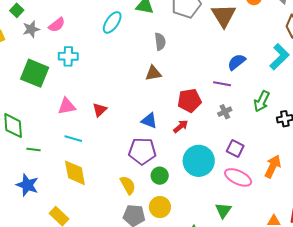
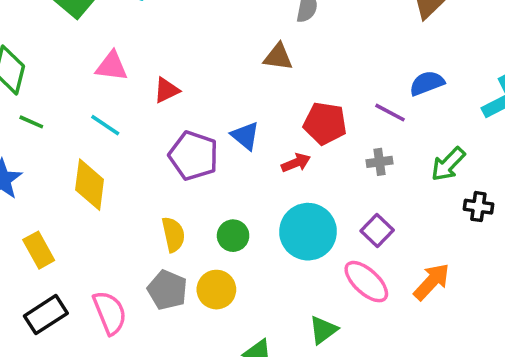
purple pentagon: (142, 151) -> (193, 156), moved

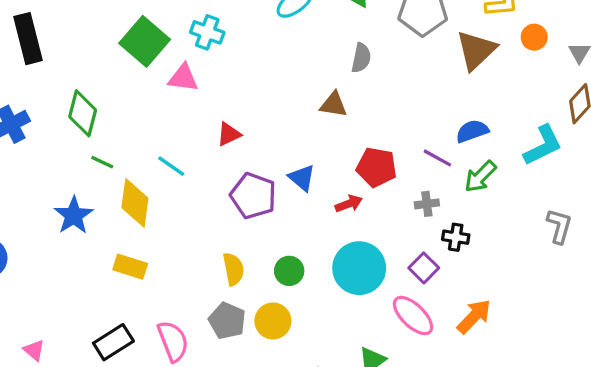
pink triangle: (112, 66) -> (183, 78), moved
green arrow: (448, 164) -> (480, 177), moved
yellow diamond: (90, 185) -> (135, 203), moved
black cross: (478, 207) -> (456, 237), moved
yellow rectangle: (39, 250) -> (130, 267), moved, turned -44

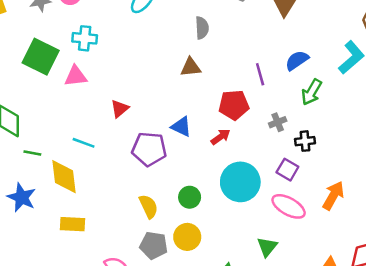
purple line: (437, 158) -> (260, 74), moved, turned 60

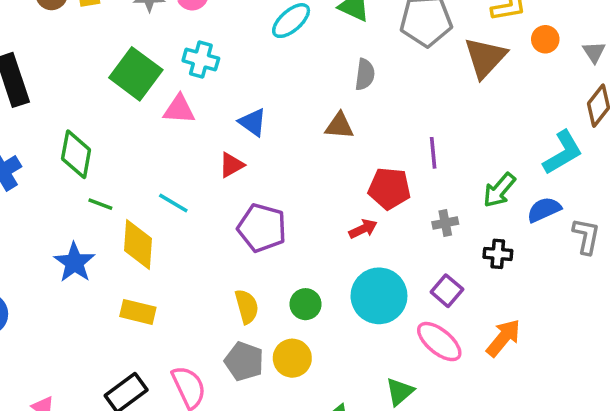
blue semicircle: (297, 60) -> (544, 210), moved
blue triangle: (181, 127) -> (253, 122), moved
black cross: (305, 141) -> (498, 254), moved

